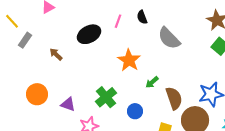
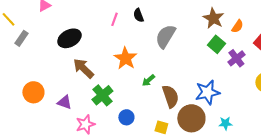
black ellipse: (89, 34) -> (69, 38), moved
gray semicircle: (169, 38) -> (165, 36), turned 75
brown arrow: (56, 54) -> (83, 68), moved, size x1.6
blue circle: (135, 111) -> (126, 117), moved

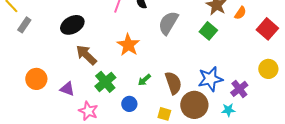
green square: (216, 44) -> (208, 31), moved
purple cross: (236, 58) -> (239, 89), moved
green arrow: (148, 80) -> (144, 80), moved
pink star: (85, 124) -> (88, 111), turned -30

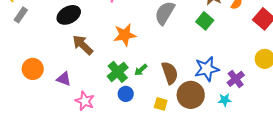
orange star: (128, 45) -> (125, 35), turned 30
green cross: (105, 82) -> (118, 72), moved

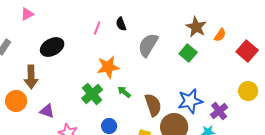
brown arrow: (83, 45) -> (31, 77), moved, turned -135
green arrow: (141, 70) -> (124, 92), moved, turned 80
green cross: (118, 72) -> (92, 94), moved

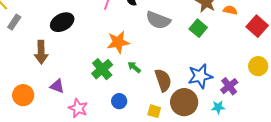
orange semicircle: (220, 35) -> (230, 10), turned -112
gray semicircle: (148, 45) -> (158, 20), turned -100
orange circle: (16, 101) -> (23, 95), moved

